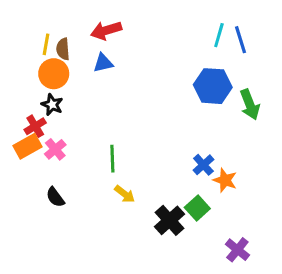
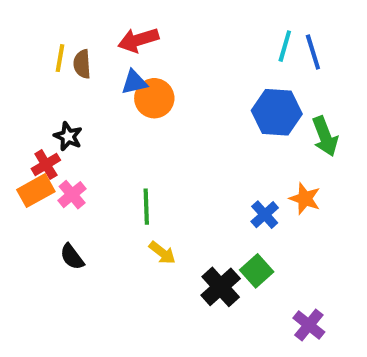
orange circle: (54, 74) -> (154, 98), moved
orange star: (225, 180) -> (305, 199), moved

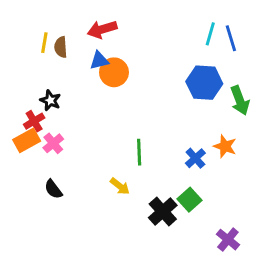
green line: (146, 207) -> (139, 152), moved

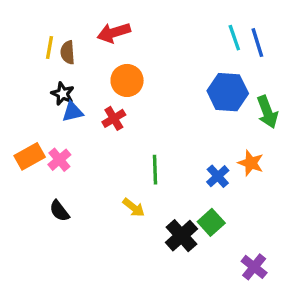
cyan line: (210, 34) -> (234, 38), turned -35
blue triangle: (99, 60) -> (73, 112), moved
black star: (50, 100) -> (63, 94), moved
red cross: (34, 121) -> (114, 118), moved

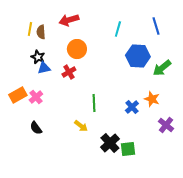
cyan line: (234, 38) -> (118, 29), moved, turned 35
green arrow: (267, 112) -> (162, 68), turned 72
green square: (211, 222) -> (128, 149), moved, turned 35
purple cross: (254, 267) -> (166, 125), moved

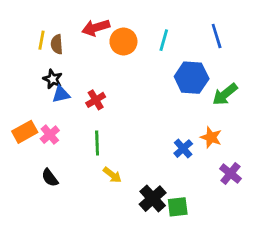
orange circle: (77, 49) -> (123, 42), moved
green line: (94, 103) -> (97, 143), moved

